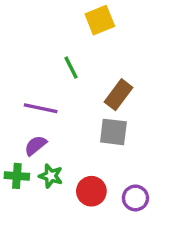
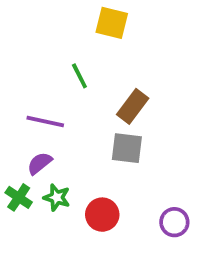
yellow square: (100, 20) -> (112, 23), turned 36
green cross: (17, 176) -> (19, 197), turned 30
purple circle: (135, 198) -> (174, 222), moved

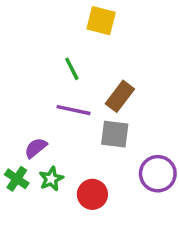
purple line: (45, 122) -> (74, 110), moved
green star: (57, 197) -> (51, 179), turned 30
purple circle: (174, 222) -> (158, 174), moved, size x1.4

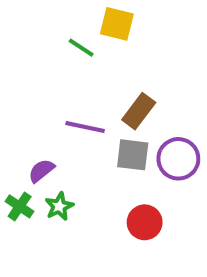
green line: (72, 69) -> (81, 48), moved, turned -30
purple circle: (158, 174) -> (178, 159), moved
red circle: (92, 194) -> (145, 222), moved

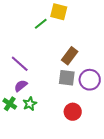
green line: (81, 48) -> (41, 24), turned -72
purple line: (85, 127) -> (20, 64), moved, turned 30

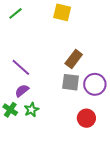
green line: (41, 24) -> (16, 13), moved
red circle: (73, 112) -> (86, 118), moved

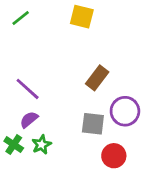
gray square: (71, 82) -> (93, 124), moved

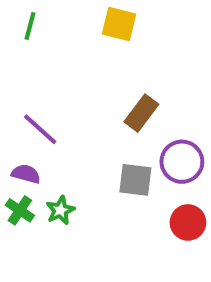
green line: (21, 18) -> (30, 26), turned -36
purple semicircle: (29, 120) -> (26, 174), moved, turned 54
red circle: (114, 156) -> (188, 222), moved

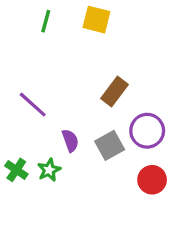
green line: (30, 26) -> (46, 21), moved
purple semicircle: (26, 174) -> (70, 141), moved, turned 55
gray square: (135, 180) -> (110, 145), turned -36

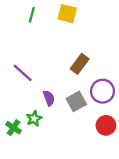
green cross: (16, 170) -> (14, 128), moved

